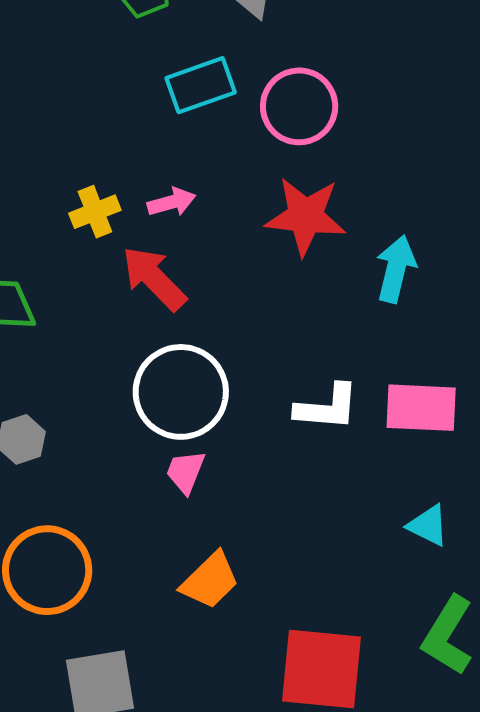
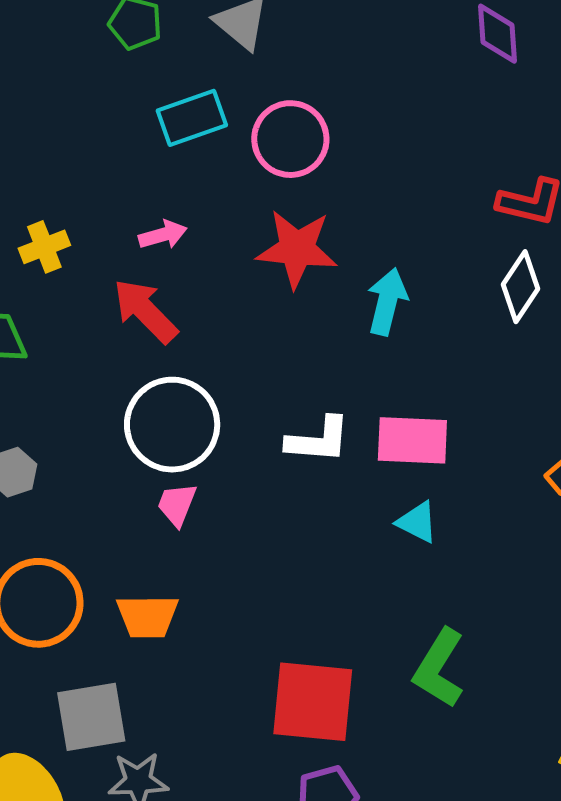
yellow cross: (95, 212) -> (44, 247), moved
cyan triangle: (428, 525) -> (417, 522), moved
orange trapezoid: (210, 581) -> (147, 616), moved, turned 44

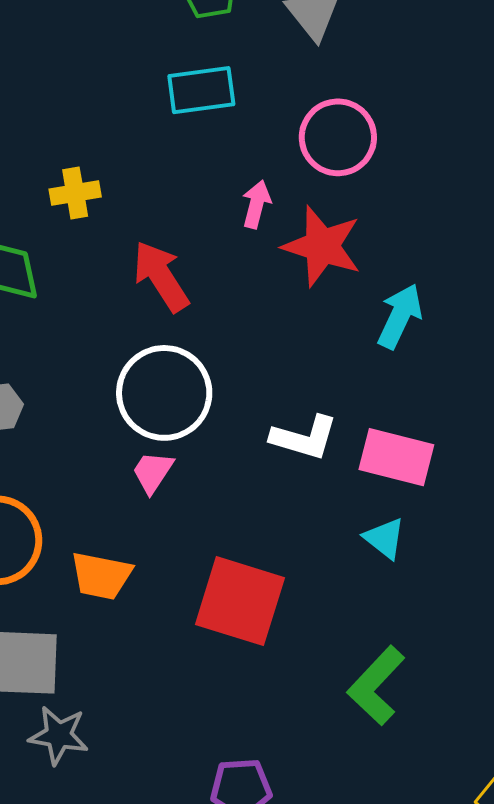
cyan rectangle: (192, 118) -> (201, 90), moved
pink arrow: (163, 235) -> (256, 204), moved, turned -72
red square: (313, 702) -> (240, 601), moved

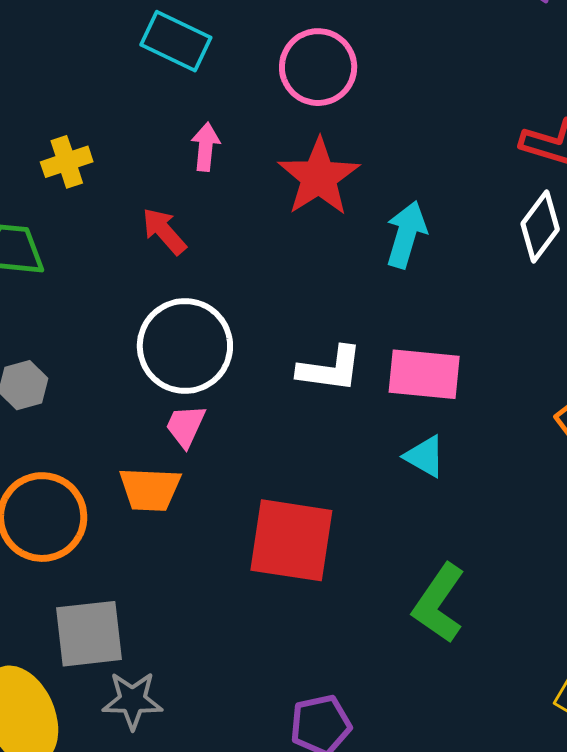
cyan rectangle: (201, 90) -> (176, 41), turned 42
pink arrow: (256, 204) -> (206, 147), moved
red star: (322, 246) -> (319, 177), turned 30
red arrow: (161, 276) -> (164, 231), size x0.7
orange trapezoid: (101, 576) -> (150, 489), moved

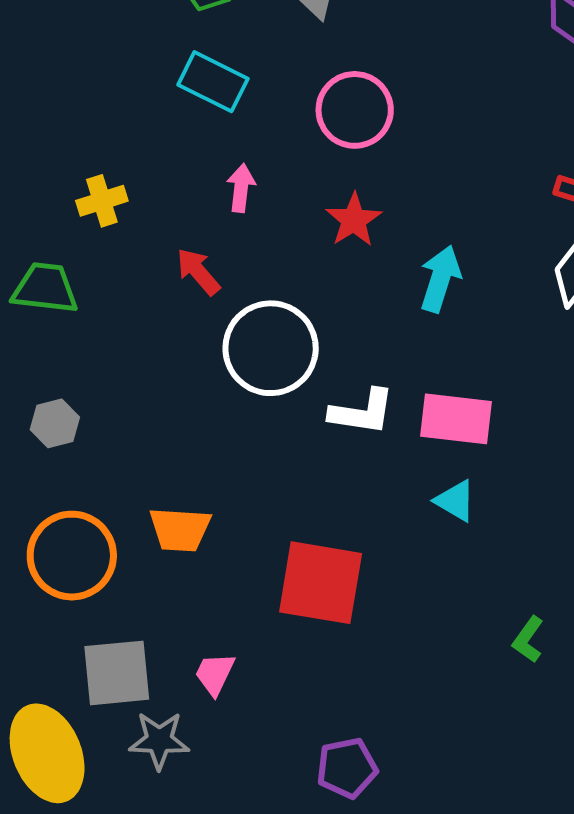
red star: (319, 177) -> (354, 220), size x0.7
white circle: (185, 346) -> (271, 348), moved
pink trapezoid: (186, 426) -> (215, 674), moved
green L-shape: (439, 603) -> (528, 640), moved, size x0.6

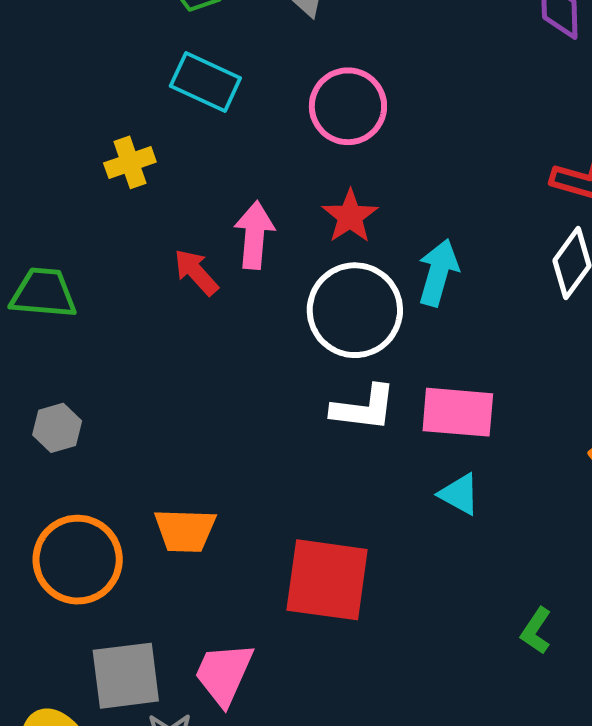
pink arrow: (241, 188) -> (254, 235), moved, size x1.4
yellow cross: (102, 201) -> (130, 162), moved
white circle: (271, 348) -> (355, 310), moved
pink trapezoid: (215, 674) -> (224, 674), size x1.5

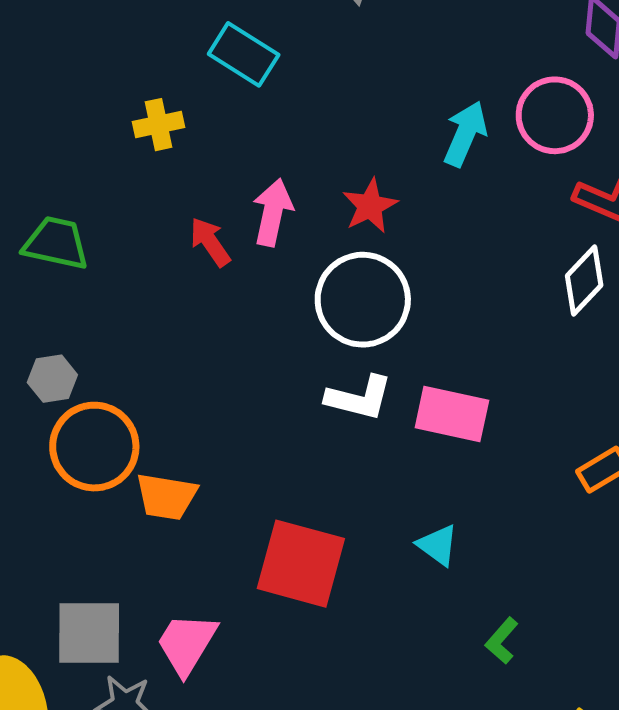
pink circle: (348, 106) -> (555, 115), moved
cyan arrow: (438, 273) -> (465, 134), moved
cyan triangle: (459, 494) -> (438, 545), moved
orange circle: (78, 560) -> (94, 447), moved

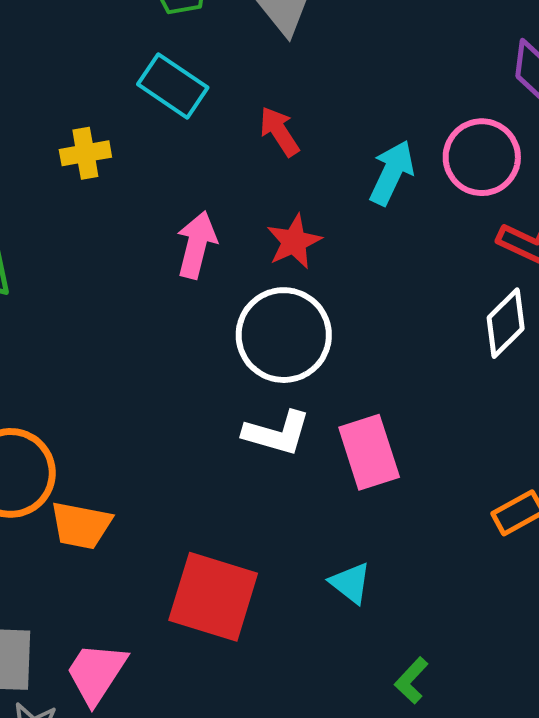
red arrow: (210, 242) -> (279, 131), moved
pink rectangle: (452, 414) -> (369, 452), turned 58

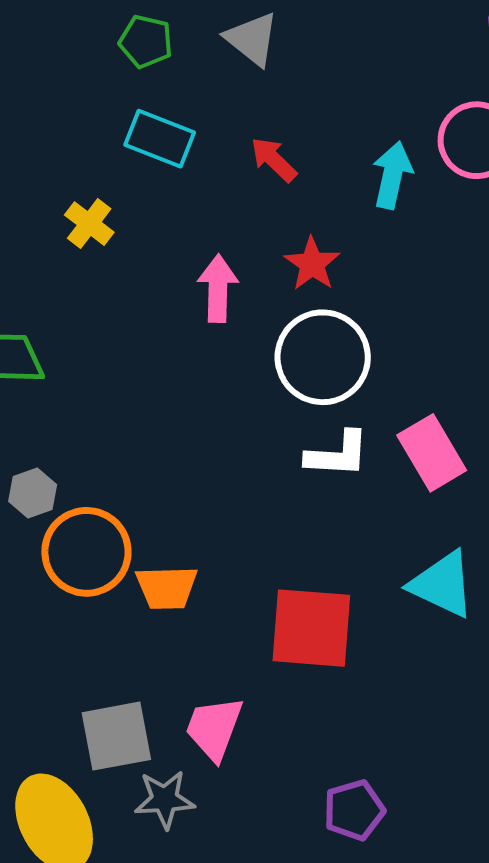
yellow cross: (85, 153) -> (89, 224), turned -30
cyan triangle: (350, 583) -> (442, 584), size x1.6

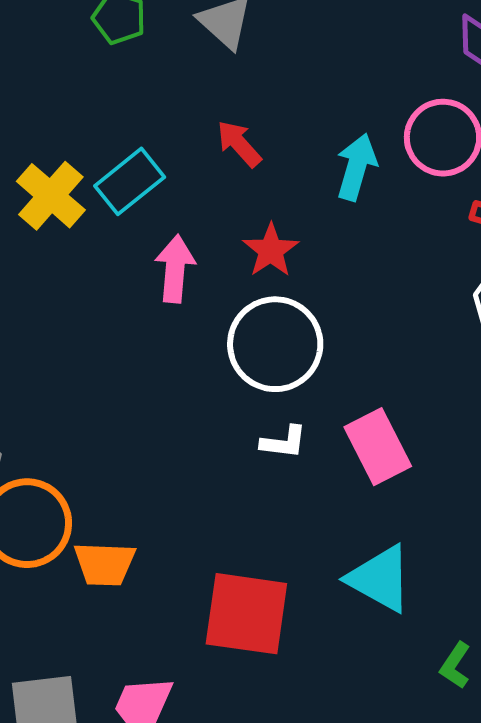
cyan rectangle: (160, 139) -> (130, 181), moved, turned -64
yellow cross: (89, 224) -> (51, 196), size x1.4
white L-shape: (337, 454) -> (284, 442), size x0.7

